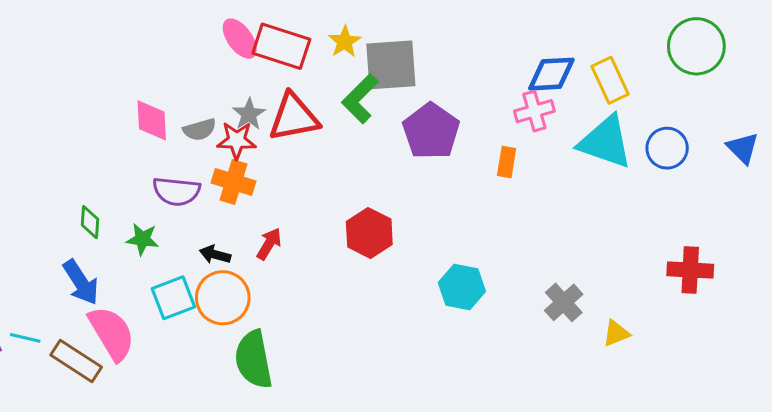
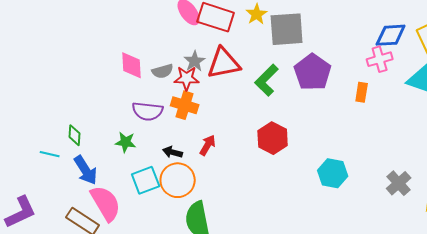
green L-shape: (360, 99) -> (267, 80), moved
green diamond: (90, 222) -> (75, 135), moved
cyan line: (25, 338) -> (50, 154), moved

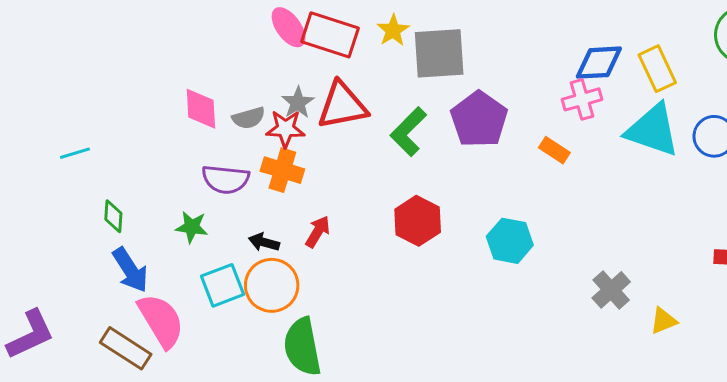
orange rectangle: (362, 92) -> (554, 150), turned -66
cyan line: (50, 154) -> (75, 153), moved, turned -30
cyan hexagon: (333, 173) -> (510, 241), moved

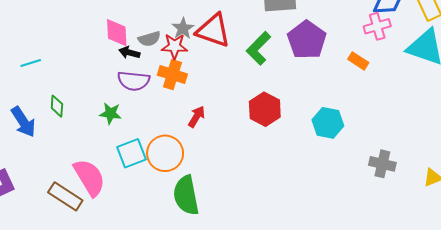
red triangle: (342, 106) -> (213, 30), turned 30
black arrow: (264, 242) -> (129, 53), moved
blue arrow: (130, 270) -> (23, 122), moved
gray cross: (611, 290) -> (382, 164), moved, turned -35

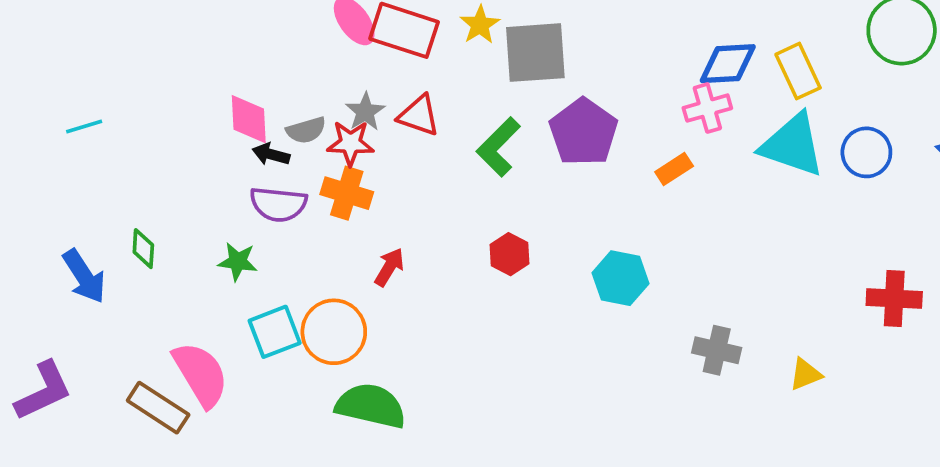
red triangle: (213, 30) -> (419, 115), size x0.7
orange rectangle: (358, 61) -> (674, 169), turned -66
cyan line: (31, 63) -> (84, 127), moved
red hexagon: (265, 109) -> (510, 254), size x0.7
green semicircle: (186, 195) -> (371, 406), turned 114

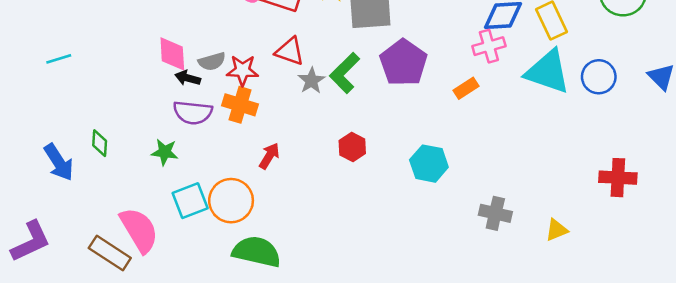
gray star: (365, 112) -> (311, 81), moved

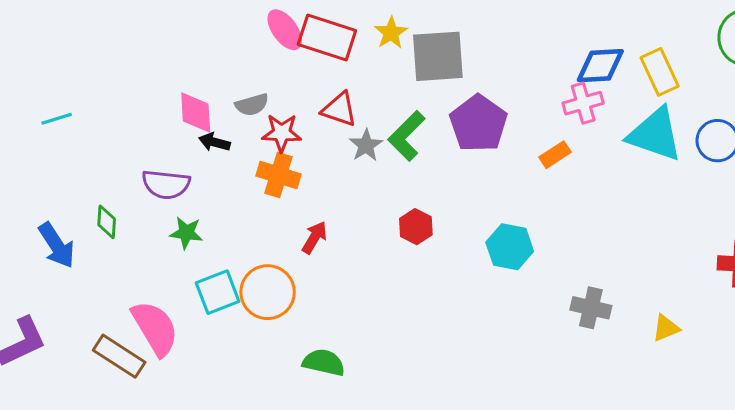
gray semicircle: (212, 61) -> (252, 105), moved
purple semicircle: (193, 113) -> (166, 184), moved
green semicircle: (257, 252) -> (324, 362), moved, size x0.7

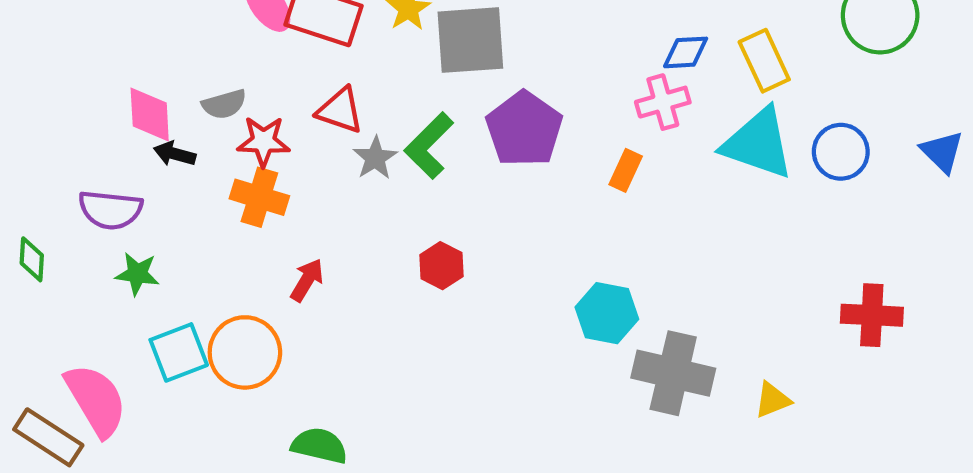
blue diamond: (600, 66) -> (686, 52), size x0.7
orange rectangle: (555, 155) -> (626, 170), turned -32
cyan hexagon: (510, 247) -> (607, 313), moved
gray cross: (591, 308) -> (673, 373), size x1.5

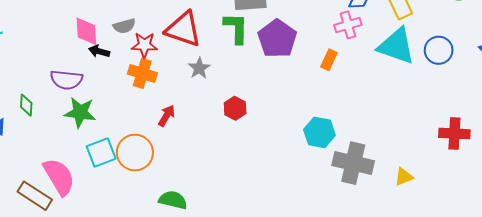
red triangle: (340, 110) -> (183, 29), size x1.5
green L-shape: (429, 146) -> (236, 28), moved, turned 136
gray star: (375, 158) -> (199, 68), moved
green star: (137, 274) -> (80, 112), size x1.4

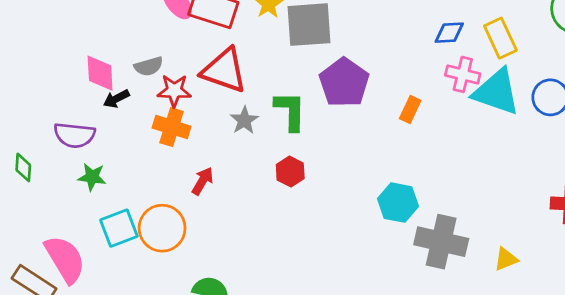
pink cross: (348, 25) -> (463, 74), moved, turned 30
green L-shape: (236, 28) -> (290, 111), moved
black arrow: (99, 51) -> (116, 99), turned -42
green star: (80, 112) -> (92, 177), size x0.7

